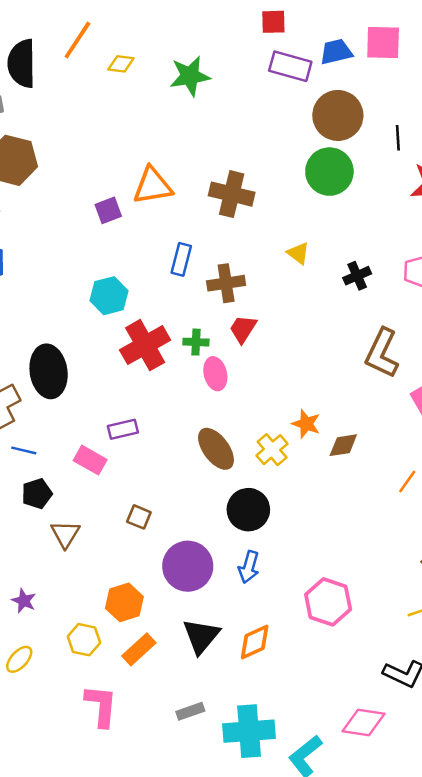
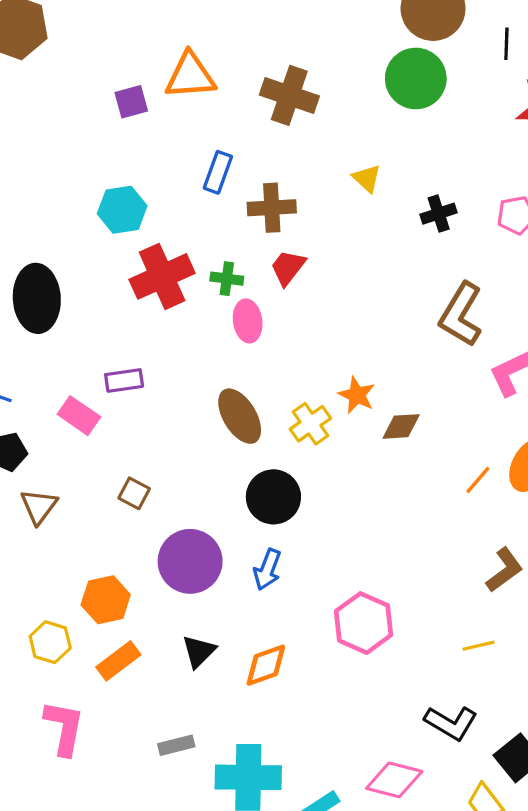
black triangle: (201, 636) -> (199, 651), size x0.7

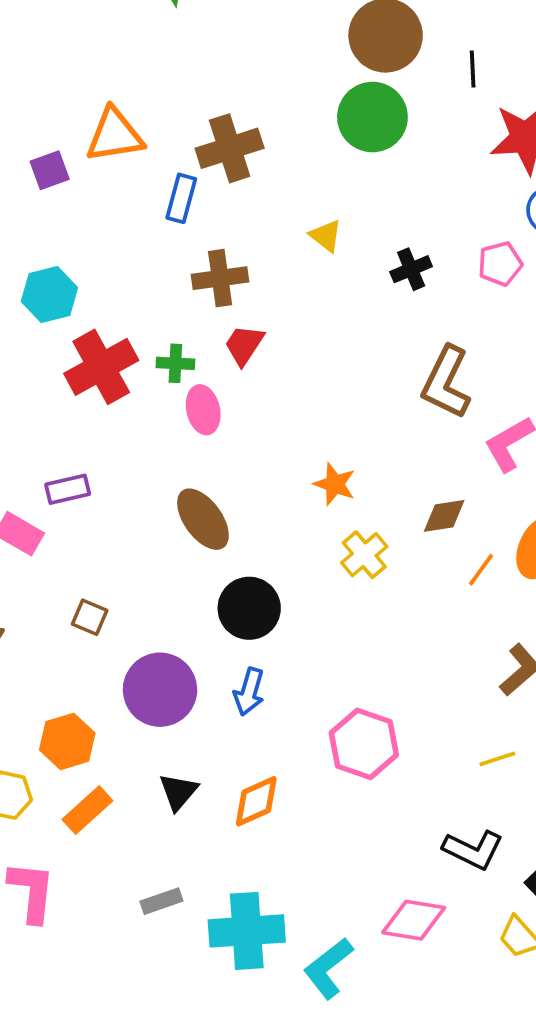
brown cross: (289, 95) -> (230, 148), turned -32
blue rectangle: (218, 172) -> (181, 198), moved
yellow cross: (310, 424) -> (364, 555), moved
brown diamond: (401, 426) -> (444, 516), moved

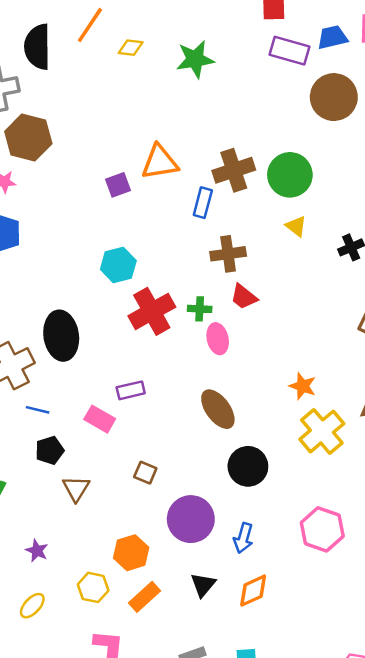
green circle: (372, 117) -> (290, 175), moved
red trapezoid: (244, 345) -> (244, 297), turned -84
yellow cross: (364, 555) -> (322, 431), size x1.5
blue arrow: (249, 692) -> (243, 538), moved
pink hexagon: (364, 744) -> (322, 529), moved

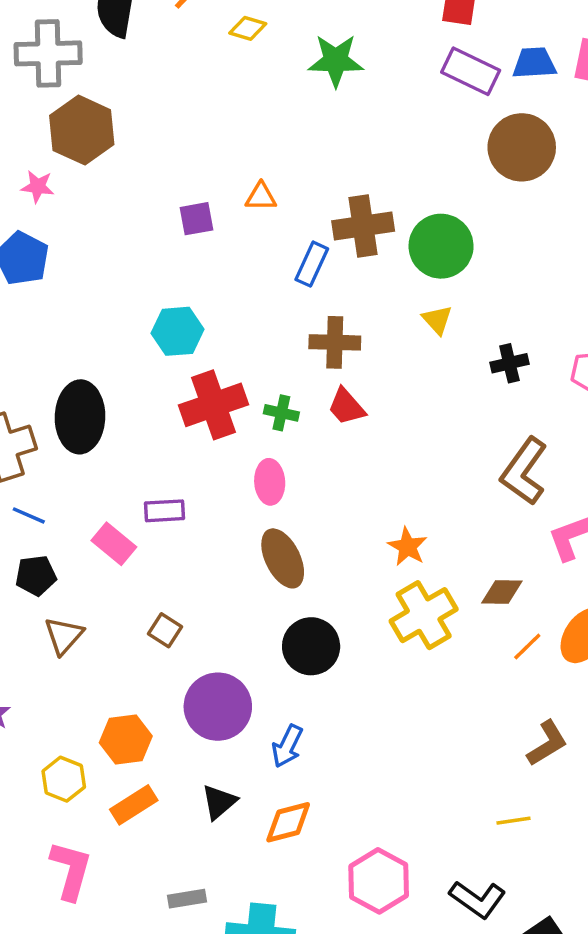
orange triangle: (160, 162) -> (261, 197), size x0.6
pink ellipse: (218, 339) -> (270, 482), moved
pink hexagon: (322, 529) -> (379, 881), moved

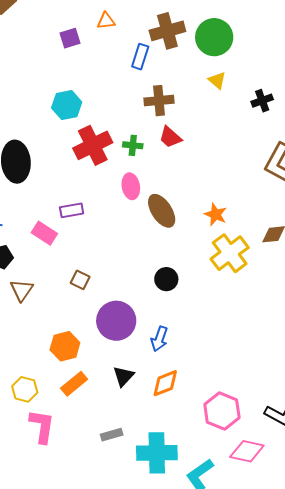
brown ellipse: (283, 558) -> (162, 211), moved
black circle: (311, 646) -> (166, 279), size x0.7
yellow hexagon: (64, 779) -> (25, 389), moved

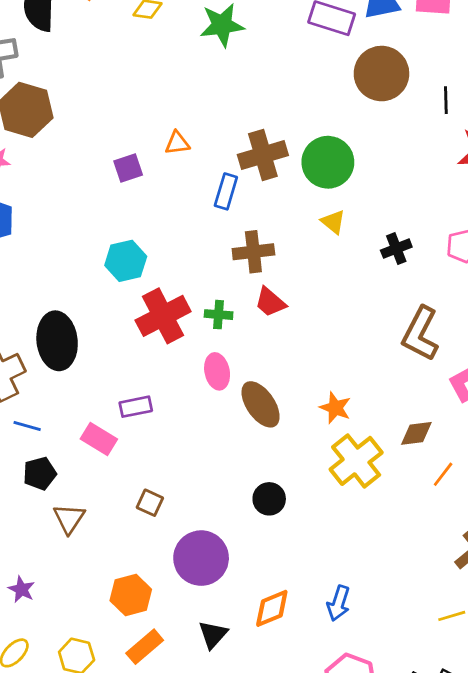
blue arrow: (159, 339) -> (338, 603), moved
orange diamond: (165, 383) -> (272, 608), moved

